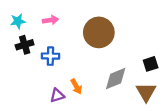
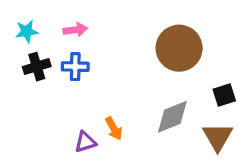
brown circle: (99, 32) -> (179, 48), moved
blue cross: (50, 56) -> (75, 67), moved

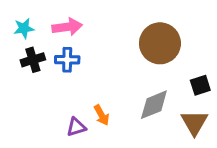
pink arrow: (75, 30) -> (67, 27), size x1.4

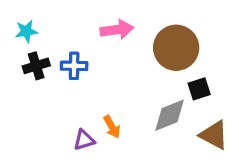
pink arrow: (67, 27) -> (117, 30), moved
black square: (200, 85) -> (199, 89), moved
brown triangle: (194, 123) -> (214, 135), turned -32

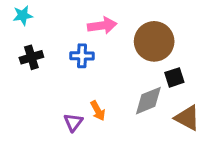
cyan star: (26, 31) -> (23, 15), moved
blue cross: (74, 66) -> (82, 56), moved
purple triangle: (84, 140) -> (73, 122), turned -36

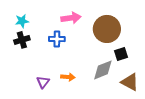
cyan star: (23, 15) -> (22, 21), moved
orange arrow: (98, 111) -> (68, 77), turned -56
purple triangle: (73, 122) -> (43, 82), moved

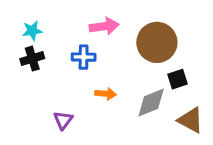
orange arrow: (68, 77) -> (106, 94), moved

